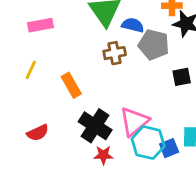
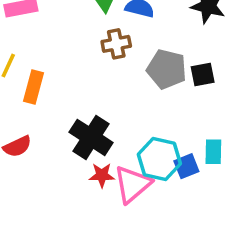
gray pentagon: (154, 45) -> (167, 69), moved
orange rectangle: (71, 85) -> (33, 87), moved, turned 45
pink triangle: (134, 122) -> (132, 184), moved

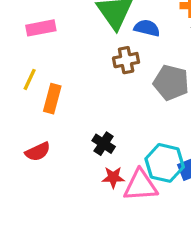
black cross: (91, 137) -> (104, 144), size x0.6
pink triangle: (132, 184) -> (141, 185), turned 36

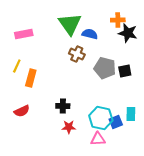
brown cross: (126, 60) -> (77, 54), turned 35
black cross: (104, 144) -> (63, 106), turned -32
pink triangle: (141, 185) -> (98, 139), moved, size x0.7

